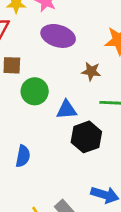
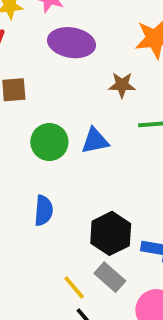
green circle: (35, 91) -> (49, 142), moved
black hexagon: (86, 137) -> (111, 233), moved

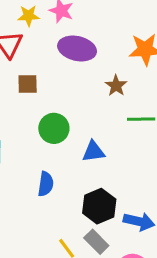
brown star: (122, 85) -> (116, 86), turned 30
blue triangle: (95, 141) -> (93, 152), moved

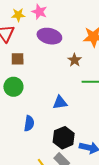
green circle: (54, 128) -> (13, 87), moved

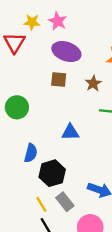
brown square: (18, 59) -> (59, 79), moved
black hexagon: (64, 138) -> (52, 173), moved

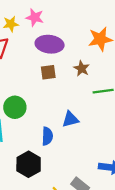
blue semicircle: (31, 153) -> (47, 136), moved
black hexagon: (52, 173) -> (29, 164), moved

